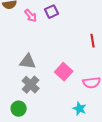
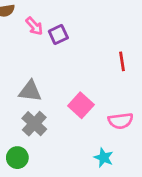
purple square: (52, 12) -> (58, 35), moved

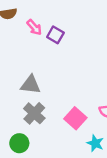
purple square: (58, 35) -> (55, 35), turned -35
pink square: (81, 105) -> (75, 118), moved

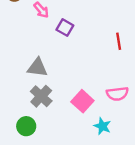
purple square: (55, 35) -> (65, 28), moved

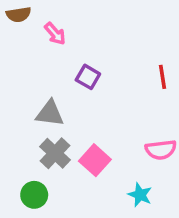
purple square: (65, 28) -> (88, 77), moved
pink square: (82, 101) -> (95, 160), moved

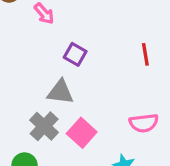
gray triangle: (50, 113) -> (60, 92), moved

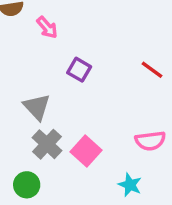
red line: (145, 54) -> (152, 70), turned -45
gray triangle: (60, 92) -> (37, 107), moved, turned 40

